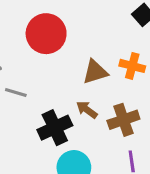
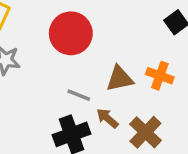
gray line: (16, 93) -> (79, 95), moved
brown cross: (123, 120) -> (145, 132), turned -32

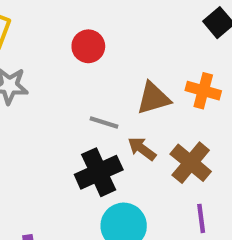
red circle: (71, 33) -> (88, 46), size x0.6

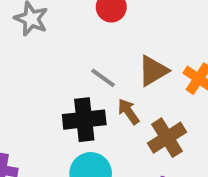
brown triangle: (153, 98) -> (153, 71), turned -32

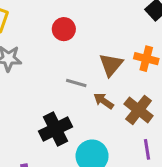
black cross: (84, 120) -> (56, 129), moved

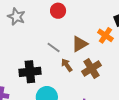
orange cross: (146, 59) -> (105, 35), moved
brown cross: (139, 110) -> (92, 68), moved

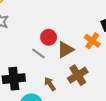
red circle: (58, 11) -> (49, 37), moved
brown arrow: (67, 65) -> (50, 84), moved

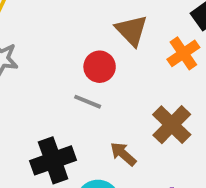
orange cross: (92, 41) -> (183, 53), turned 35
brown triangle: (65, 50) -> (132, 30), moved, turned -30

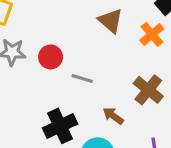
red circle: (100, 67) -> (51, 57), moved

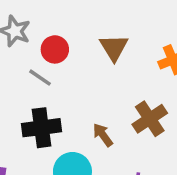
brown triangle: (111, 21) -> (114, 47), moved
gray line: (82, 79) -> (40, 78), moved

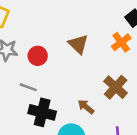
gray line: (40, 78) -> (28, 87), moved
black cross: (42, 128) -> (42, 112), turned 36

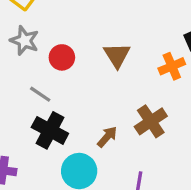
brown arrow: (86, 107) -> (107, 137), turned 78

